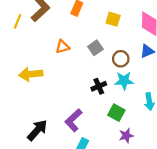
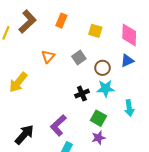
orange triangle: (63, 47) -> (48, 57), turned -32
yellow arrow: (31, 74) -> (18, 82), turned -45
purple star: (126, 136) -> (98, 138), moved

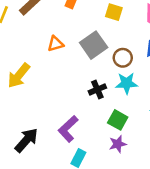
orange triangle: (48, 57) -> (56, 44), turned 32
gray square: (79, 58) -> (94, 45), size x1.5

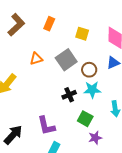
purple L-shape: (68, 129) -> (46, 126), turned -60
purple star: (118, 144) -> (95, 138), moved

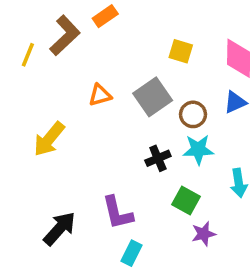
orange rectangle: (49, 24) -> (105, 16), moved, turned 32

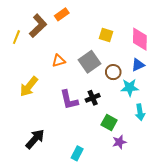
cyan star: (198, 150) -> (130, 87), moved
purple L-shape: (118, 213) -> (69, 100), moved

